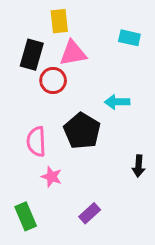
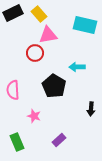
yellow rectangle: (59, 21) -> (39, 14), turned -35
cyan rectangle: (129, 38) -> (85, 25), size x1.6
black rectangle: (32, 55) -> (13, 13), moved, turned 48
pink semicircle: (36, 142) -> (13, 90), moved

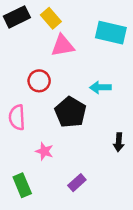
red circle: (35, 53) -> (39, 81), moved

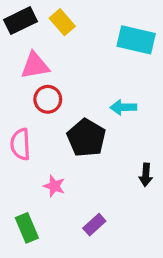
pink triangle: (63, 46) -> (35, 66), moved

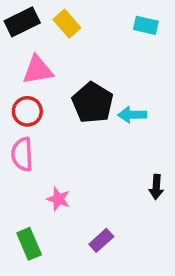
cyan rectangle: (136, 40) -> (146, 25), moved, size x0.6
red circle: (48, 99) -> (27, 111), moved
black pentagon: (86, 138) -> (93, 103), moved

